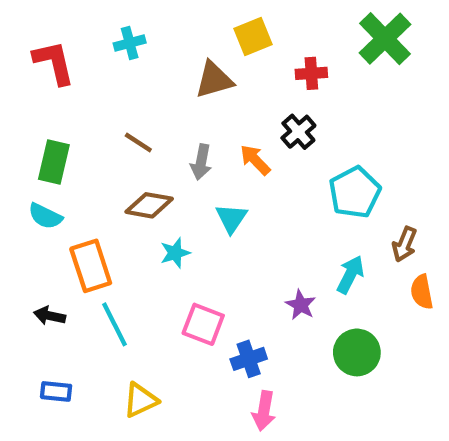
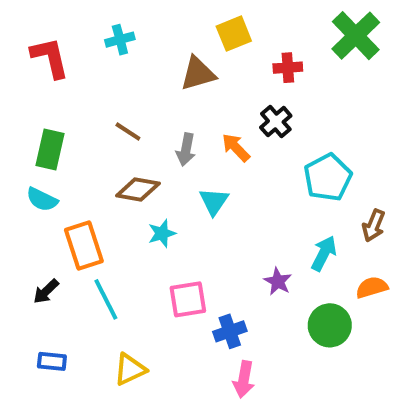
orange semicircle: (422, 292) -> (372, 287), moved, turned 84
black arrow: (50, 316) -> (46, 291), turned -56
pink square: (203, 324) -> (188, 299), turned -30

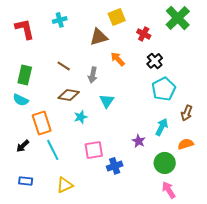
red cross: (288, 68) -> (144, 34), turned 32
black cross: (276, 122) -> (155, 61), moved
orange arrow: (236, 148) -> (118, 59), moved
pink arrow: (244, 379) -> (169, 190), moved, turned 138

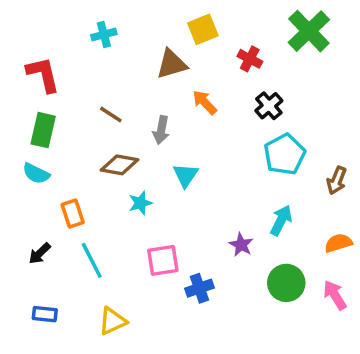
red L-shape: (25, 29) -> (43, 74), moved
brown arrow: (187, 113) -> (337, 180), moved
orange rectangle: (42, 123) -> (73, 213), size x0.7
orange semicircle: (186, 144) -> (338, 243), moved
pink arrow: (169, 190) -> (335, 295), moved

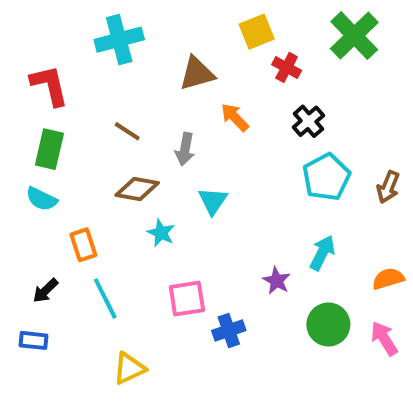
yellow square: (203, 29) -> (257, 32), moved
cyan cross: (104, 35) -> (119, 40), size x1.6
brown arrow: (337, 180) -> (388, 187), moved
cyan star: (140, 203) -> (161, 233), turned -30
blue rectangle: (45, 314) -> (34, 340), moved

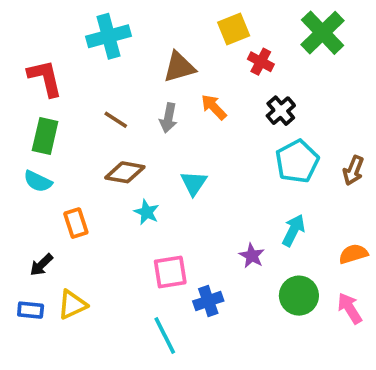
gray arrow: (185, 149) -> (168, 118), moved
cyan line: (105, 299) -> (165, 335), moved
yellow triangle: (129, 368) -> (72, 305), moved

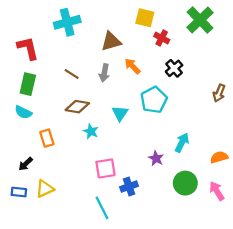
yellow square: (234, 29) -> (145, 18), turned 36
cyan pentagon: (297, 161) -> (154, 100), moved
brown arrow: (353, 170) -> (219, 93), moved

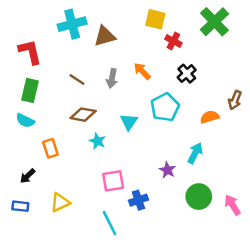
brown triangle: (111, 41) -> (105, 36), moved
orange semicircle: (219, 157) -> (210, 117), moved
yellow triangle: (45, 189) -> (60, 203), moved

